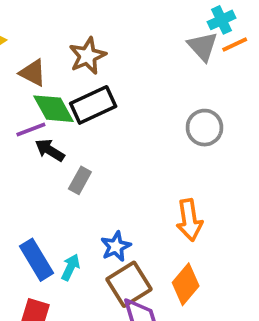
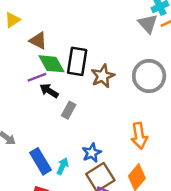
brown star: (87, 56) -> (103, 76), moved
black rectangle: (93, 105) -> (77, 61), turned -56
gray circle: (204, 128) -> (149, 76), size x1.4

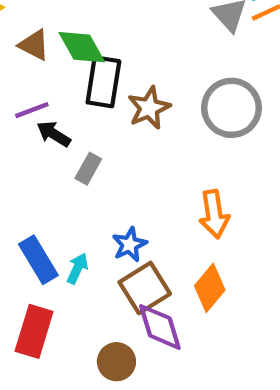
green diamond: (52, 64) -> (82, 47), moved

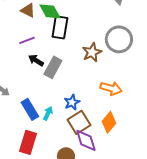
brown star: (149, 108) -> (92, 52), moved
black arrow: (54, 134) -> (36, 60), moved
gray rectangle: (88, 169) -> (53, 67), size x1.5
orange arrow: (214, 214) -> (111, 88), turned -65

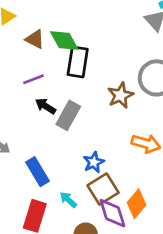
cyan arrow: (48, 113) -> (68, 200), moved, turned -72
orange diamond: (109, 122) -> (137, 204), moved

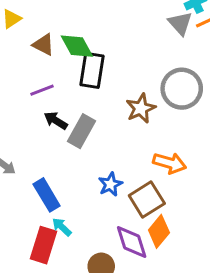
brown square: (103, 189) -> (147, 200), moved
cyan arrow: (68, 200) -> (62, 227), moved

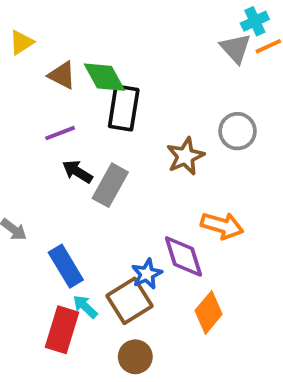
gray circle: (182, 89) -> (237, 131), size x0.7
blue star: (110, 184) -> (147, 274), moved
brown square: (147, 200) -> (129, 301), moved
purple diamond: (132, 242) -> (183, 256), moved

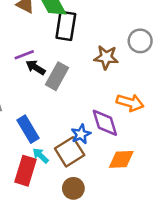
purple line: (60, 133) -> (24, 55), moved
brown star: (185, 156) -> (106, 57), turned 30
orange diamond: (209, 312) -> (121, 159), turned 48

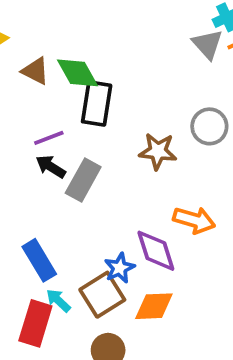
purple line: (24, 55) -> (49, 138), moved
orange diamond: (121, 159) -> (154, 306), moved

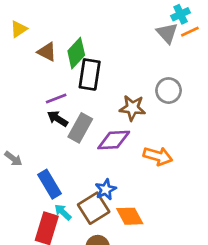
green diamond: (77, 73) -> (76, 53), turned 72
purple diamond: (156, 251) -> (114, 140), moved, turned -76
orange diamond: (154, 306) -> (130, 216), turned 64

